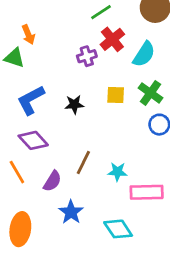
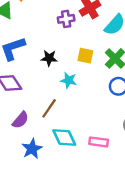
cyan star: (117, 172) -> (69, 80), moved
pink rectangle: (147, 192) -> (99, 142), size x0.7
cyan diamond: (118, 229) -> (64, 137), moved

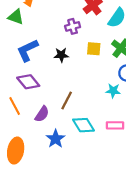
purple cross: (66, 19) -> (73, 26), moved
cyan star: (69, 80) -> (113, 91), moved

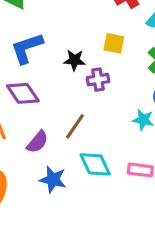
purple cross: (73, 26) -> (98, 80), moved
yellow square: (94, 49) -> (114, 43), moved
blue star: (56, 139) -> (53, 179), turned -30

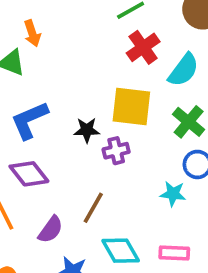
yellow square: (114, 43) -> (131, 106), size x1.6

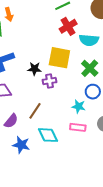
cyan semicircle: (184, 70) -> (89, 40), turned 54
pink rectangle: (174, 253) -> (78, 127), moved

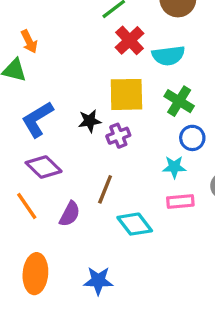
blue star: (21, 145) -> (98, 281), moved

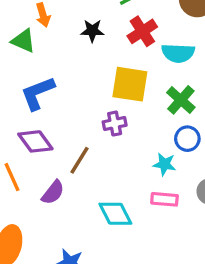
black star: (90, 121) -> (92, 31), moved
brown line: (105, 189) -> (80, 160), moved

